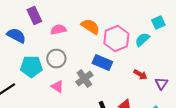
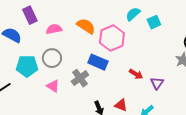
cyan semicircle: (142, 40) -> (133, 14), moved

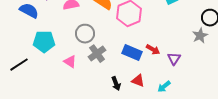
gray circle: (52, 58) -> (85, 34), moved
blue rectangle: (98, 62) -> (132, 53), moved

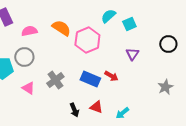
gray circle: (85, 34) -> (24, 57), moved
gray star: (200, 36) -> (165, 87), moved
purple triangle: (174, 59) -> (132, 54), moved

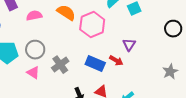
purple triangle: (132, 54) -> (129, 45), moved
gray circle: (24, 57) -> (35, 50), moved

